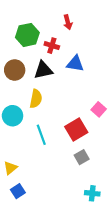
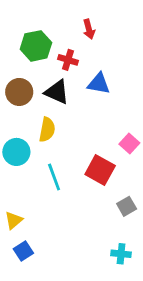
black triangle: (43, 70) -> (57, 92), turned 36
red square: (76, 130) -> (100, 170), turned -30
gray square: (82, 157) -> (127, 206), moved

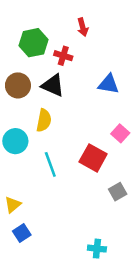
blue triangle: (99, 84) -> (109, 84), moved
cyan cross: (121, 254) -> (97, 249), moved

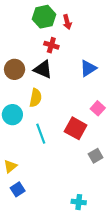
green hexagon: (33, 43) -> (44, 17), moved
blue triangle: (109, 84) -> (88, 68), turned -42

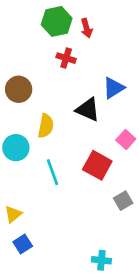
black triangle: (43, 69) -> (88, 110), moved

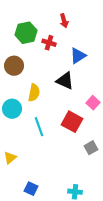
green hexagon: (57, 21) -> (26, 33), moved
blue triangle: (114, 88) -> (78, 56), moved
blue square: (23, 244) -> (31, 189), moved, turned -32

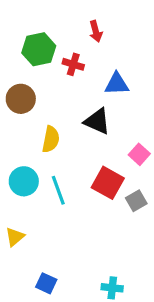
blue triangle: (78, 56) -> (117, 84), turned 30
cyan circle: (12, 109) -> (24, 181), moved
gray square: (91, 148) -> (136, 201), moved

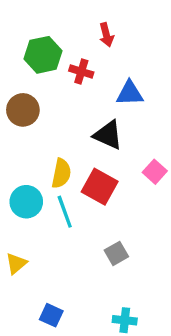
yellow semicircle: (51, 139) -> (61, 173), moved
red square: (108, 183) -> (100, 187), moved
gray square: (136, 201) -> (116, 253), moved

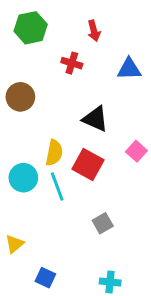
green hexagon: (43, 55) -> (31, 28), moved
blue triangle: (130, 93) -> (129, 69), moved
yellow triangle: (16, 263) -> (15, 244), moved

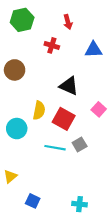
cyan line: (57, 186) -> (55, 148), moved, turned -60
gray square: (103, 223) -> (80, 144), moved

